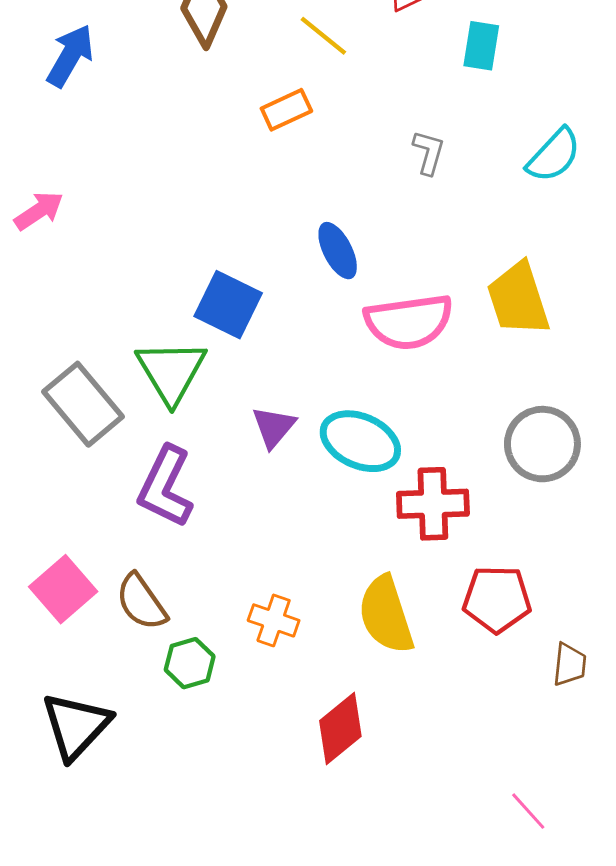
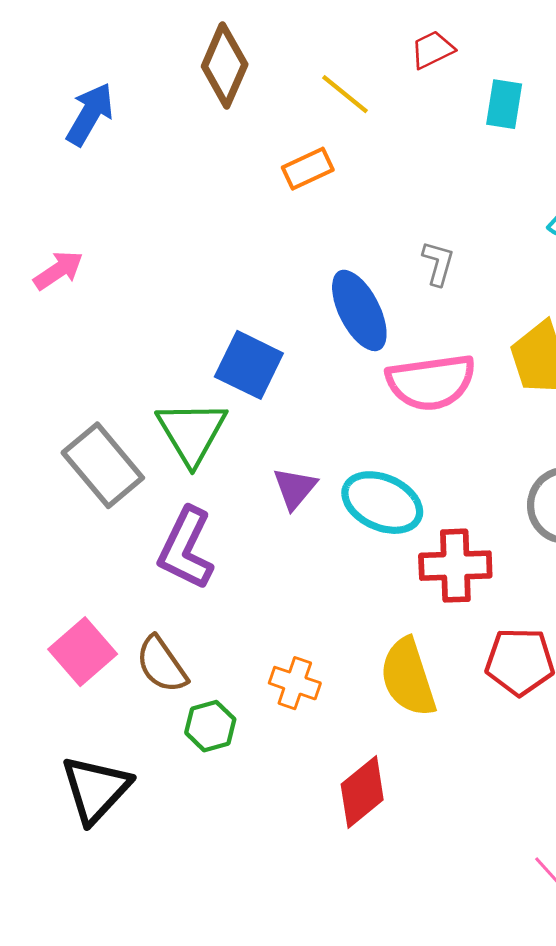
gray L-shape: (429, 152) -> (438, 263), moved
blue ellipse: (338, 251) -> (359, 310), size x1.4

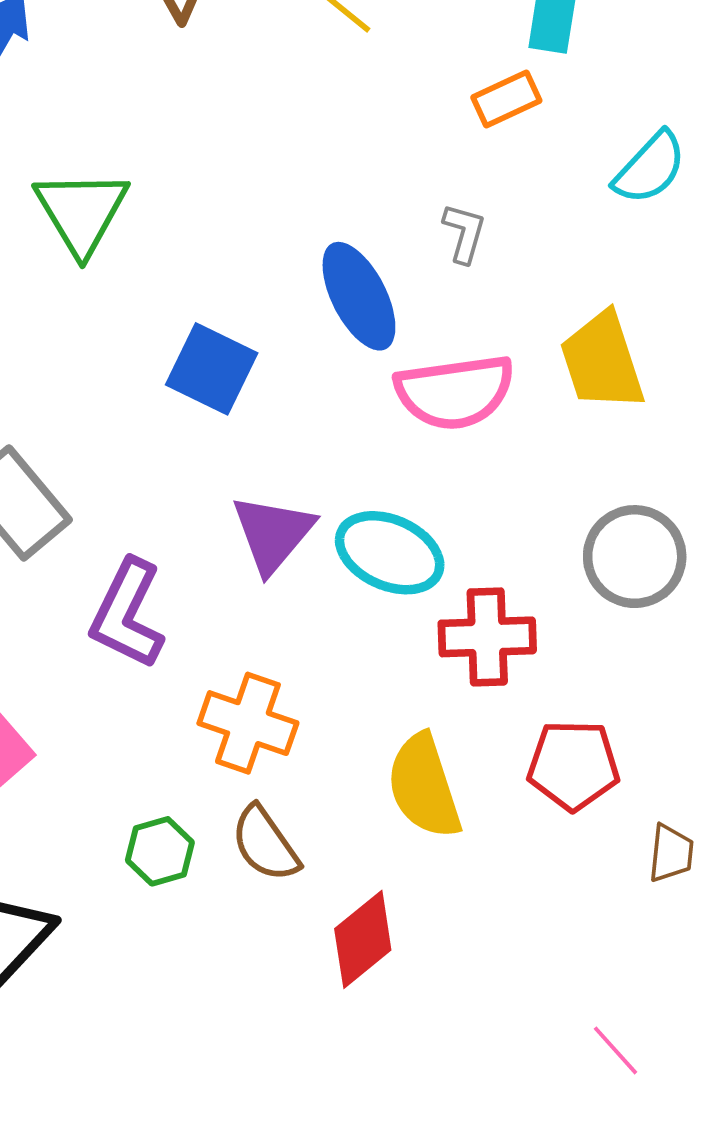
orange rectangle: (308, 169) -> (506, 99), moved
green triangle: (192, 432) -> (81, 212), moved
purple triangle: (295, 488) -> (273, 534), size x1.4
brown semicircle: (162, 664) -> (265, 844), moved
orange cross: (295, 683) -> (248, 723), moved, size x1.4

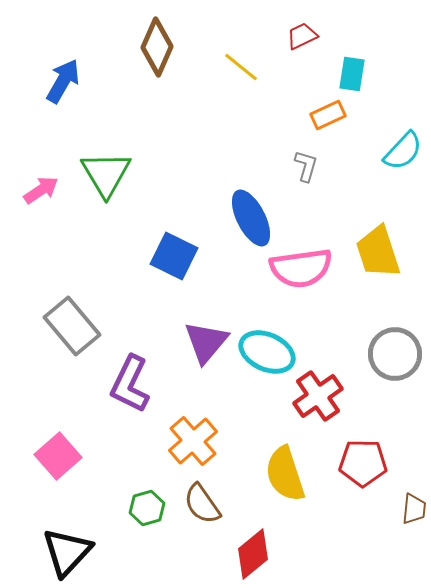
gray L-shape: (464, 233) -> (306, 166), moved
red cross: (487, 637) -> (318, 396), turned -33
orange cross: (248, 723) -> (193, 441), turned 30

